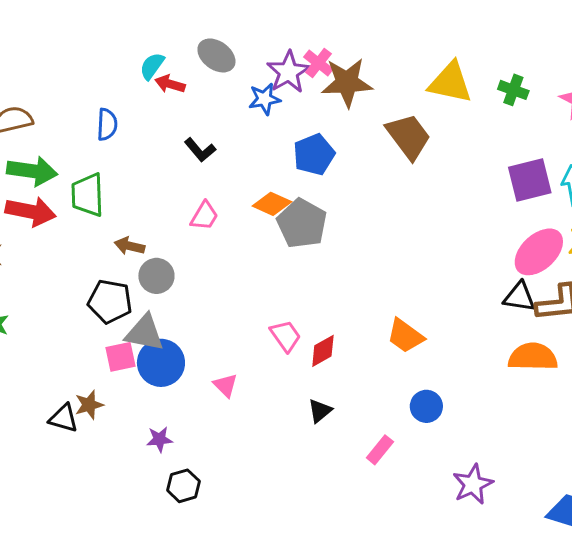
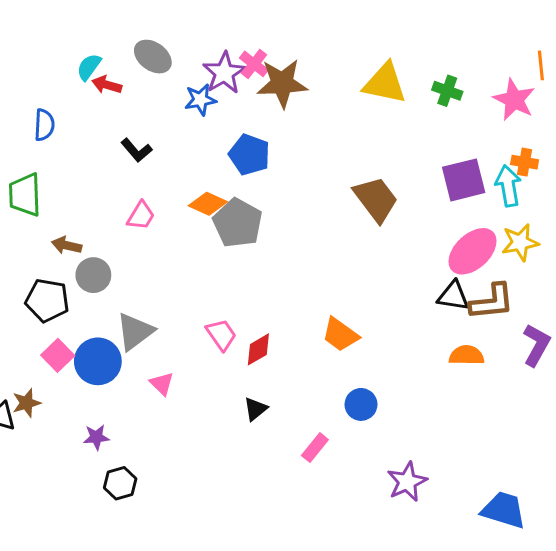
brown trapezoid: (408, 136) -> (376, 199), moved
blue pentagon: (314, 154) -> (249, 155), turned -30
gray triangle: (144, 333) -> (135, 332), moved, turned -48
pink square: (121, 357) -> (58, 355), turned -32
orange semicircle: (533, 357) -> (467, 355), size x0.7

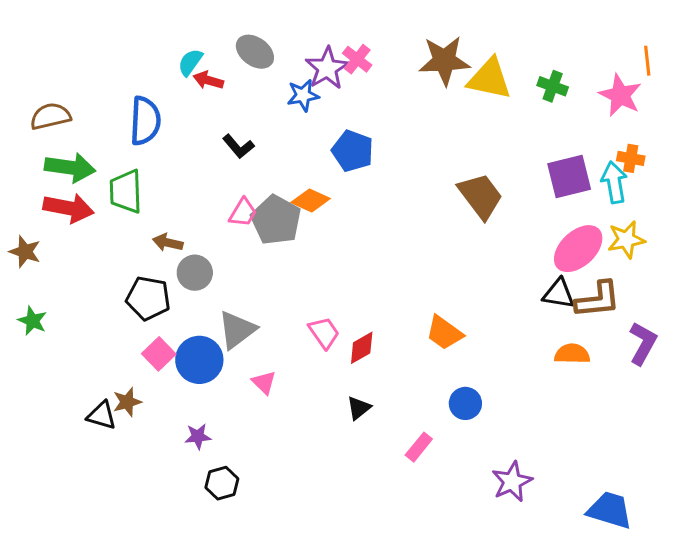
brown star: (282, 83) -> (444, 61), moved
blue semicircle: (44, 125) -> (145, 121), size x1.5
gray pentagon: (238, 223) -> (276, 220), moved

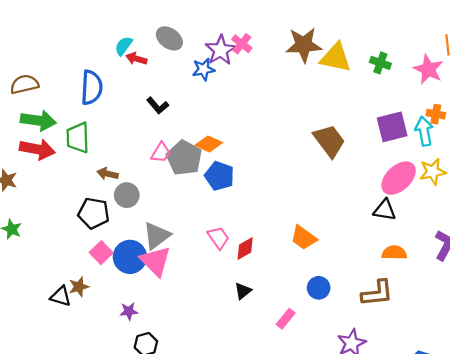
blue pentagon: (353, 151) -> (219, 176), moved
brown L-shape: (598, 300) -> (377, 293), moved
pink triangle: (264, 382) -> (156, 261), moved, size x1.8

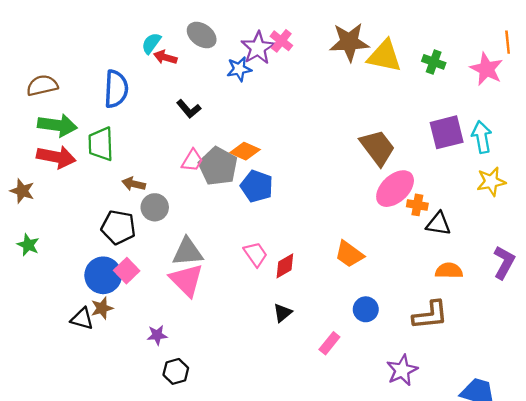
orange cross: (436, 114) -> (417, 205), moved
pink ellipse: (399, 178) -> (395, 189), moved
gray triangle: (157, 236) -> (188, 252), turned 32
blue circle: (130, 257) -> (103, 275), moved

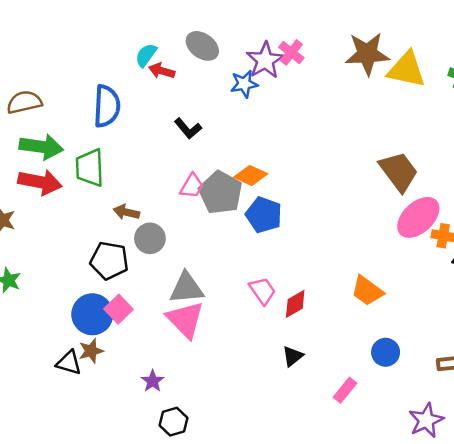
purple star: (157, 335) -> (153, 381), turned -30

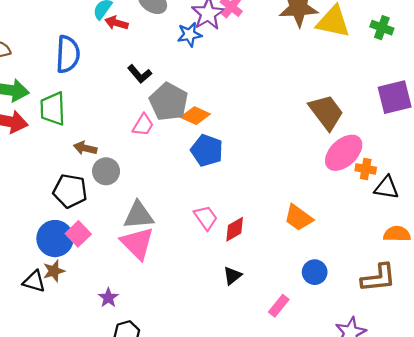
gray pentagon: (221, 193) -> (169, 102), moved

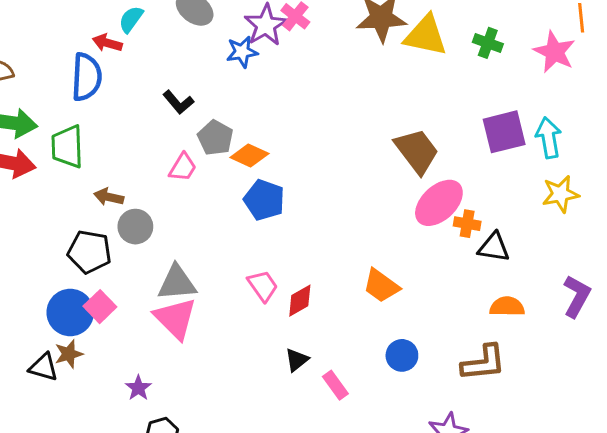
red arrow: (116, 23) -> (107, 43), moved
gray pentagon: (169, 102) -> (215, 138), size x0.7
pink rectangle: (279, 306) -> (335, 385), moved, turned -75

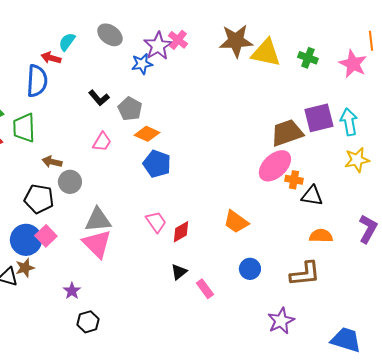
gray pentagon: (215, 138) -> (130, 109), moved
brown trapezoid: (417, 151) -> (287, 133), moved, turned -72

